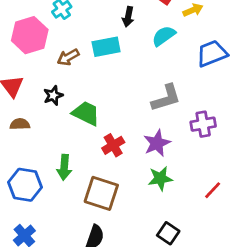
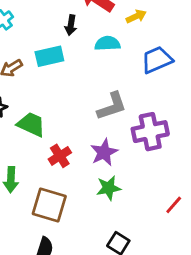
cyan semicircle: (164, 36) -> (107, 44), turned 35
purple cross: (203, 124) -> (150, 132), size x1.4
red line: (213, 190) -> (174, 205), moved

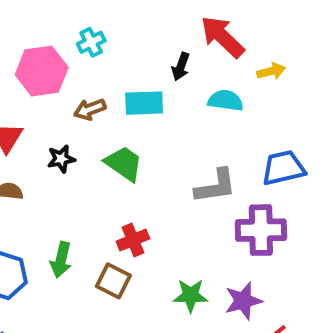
blue trapezoid: (157, 60) -> (283, 168), moved
green trapezoid: (31, 124) -> (124, 164), moved
purple star: (104, 152) -> (243, 301), moved
brown square: (49, 205) -> (113, 281), moved, size x0.7

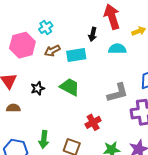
red arrow: (222, 37) -> (112, 17), turned 35
brown arrow: (90, 109) -> (52, 51), moved
red cross: (133, 240) -> (93, 122), moved

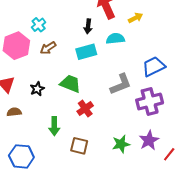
cyan rectangle: (76, 55) -> (86, 52), moved
red cross: (93, 122) -> (85, 109), moved
green arrow: (44, 139) -> (54, 126), moved

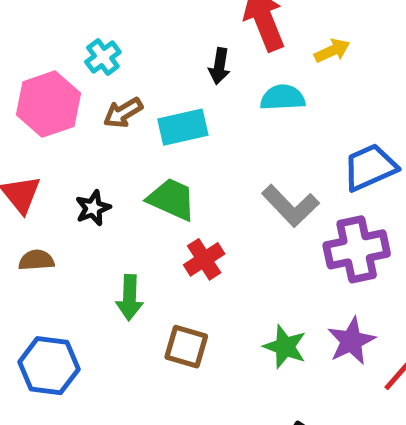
cyan rectangle: (86, 52) -> (183, 127), moved
gray L-shape: (121, 84) -> (290, 206), turned 65
green star: (121, 144) -> (285, 347), turned 30

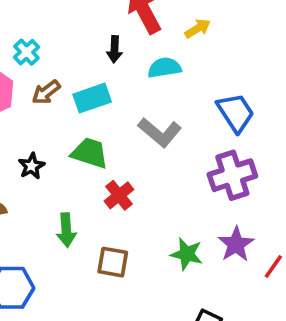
blue trapezoid: (370, 167) -> (236, 113), turned 87
gray L-shape: (290, 206) -> (160, 132), moved

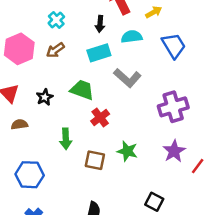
cyan cross: (26, 52) -> (56, 20), moved
cyan rectangle: (92, 98) -> (99, 53), moved
blue trapezoid: (236, 113) -> (174, 46), moved
green star: (187, 254) -> (127, 151), moved

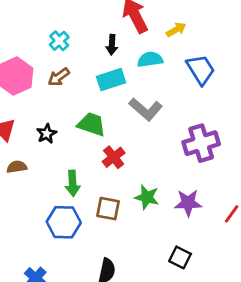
purple star: (174, 151) -> (188, 203), moved, turned 30
blue hexagon: (30, 175) -> (64, 222), moved

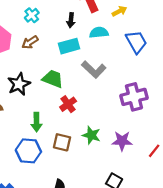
black star: (47, 134) -> (19, 84), size x1.5

